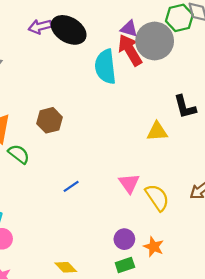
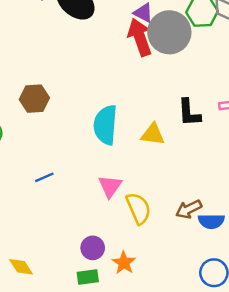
cyan semicircle: (105, 67) -> (105, 125), moved

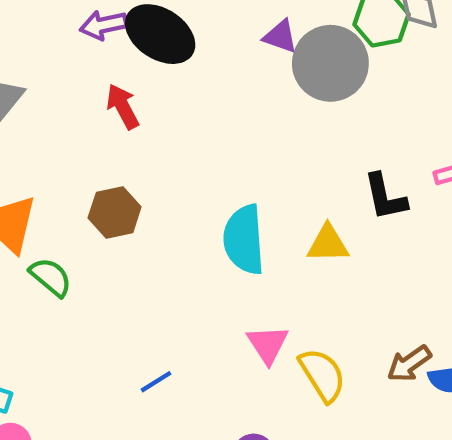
red arrow: (140, 37) -> (123, 107), moved, size x0.7
blue line: (44, 177) -> (156, 382), moved

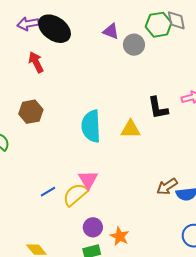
gray circle: (330, 63) -> (134, 45), size x0.6
pink triangle: (268, 344) -> (88, 180), moved
yellow semicircle: (322, 375) -> (75, 195), moved, turned -100

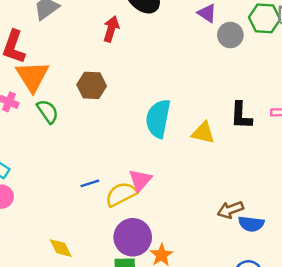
red arrow: (36, 62) -> (111, 29), turned 30
purple circle: (93, 227) -> (133, 237), size x1.6

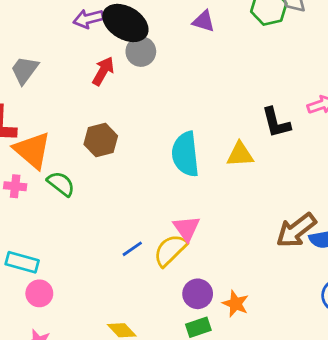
red arrow: (111, 29) -> (103, 71), turned 30
gray circle: (230, 35) -> (141, 52), moved
brown arrow: (230, 210) -> (296, 230), size x1.4
purple circle: (133, 237) -> (198, 294), size x0.7

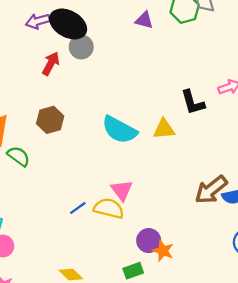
purple triangle: (204, 21) -> (144, 20), moved
cyan semicircle: (185, 154) -> (119, 130), turned -54
yellow semicircle: (170, 250) -> (109, 208), turned 60
purple circle: (198, 294) -> (149, 241), moved

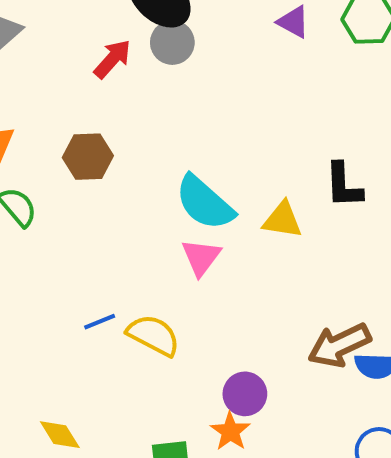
pink triangle: (122, 190) -> (201, 257), moved
purple circle: (149, 241) -> (245, 394), moved

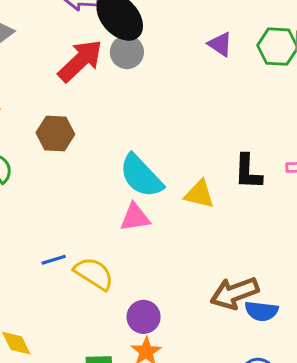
red arrow: (112, 59) -> (80, 61), size x1.5
pink triangle: (201, 257) -> (135, 217), turned 40
purple circle: (245, 394) -> (144, 317), moved

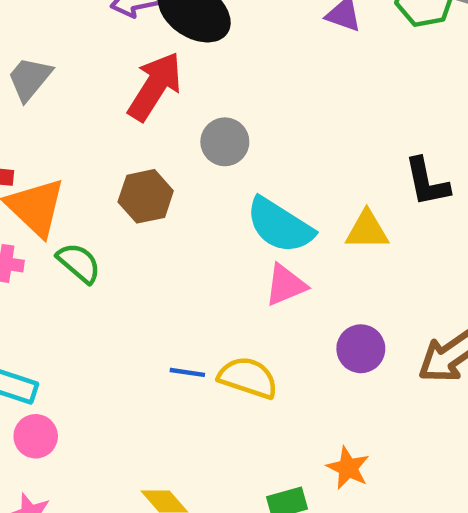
gray circle: (127, 52) -> (225, 142), moved
blue line: (54, 260) -> (187, 372), turned 40
purple circle: (144, 317) -> (361, 349), moved

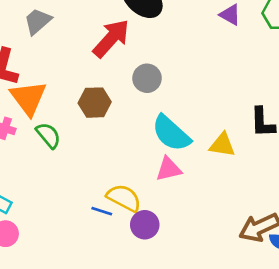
purple circle: (361, 349) -> (145, 225), moved
yellow semicircle: (248, 378) -> (124, 198), moved

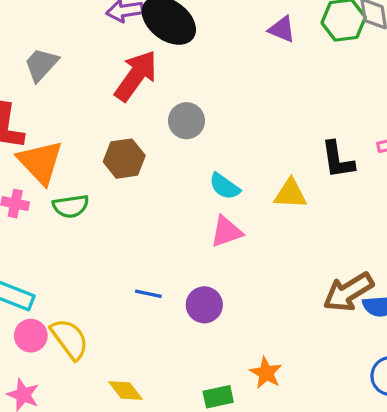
cyan semicircle: (171, 133) -> (225, 186), size x0.6
green semicircle: (48, 135) -> (71, 206), turned 128
yellow semicircle: (124, 198) -> (70, 339), moved, turned 32

